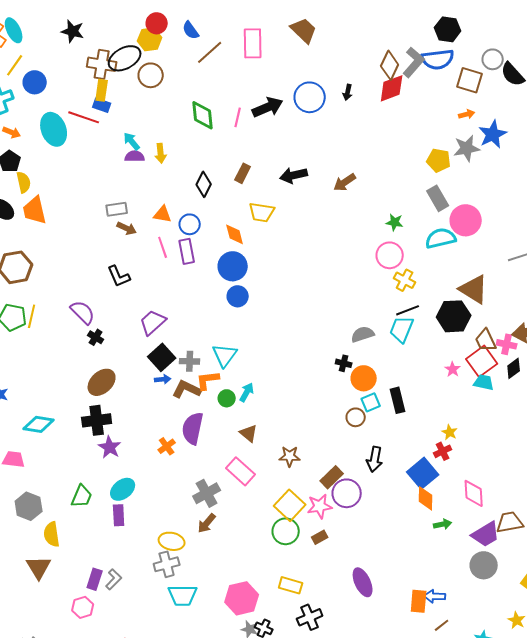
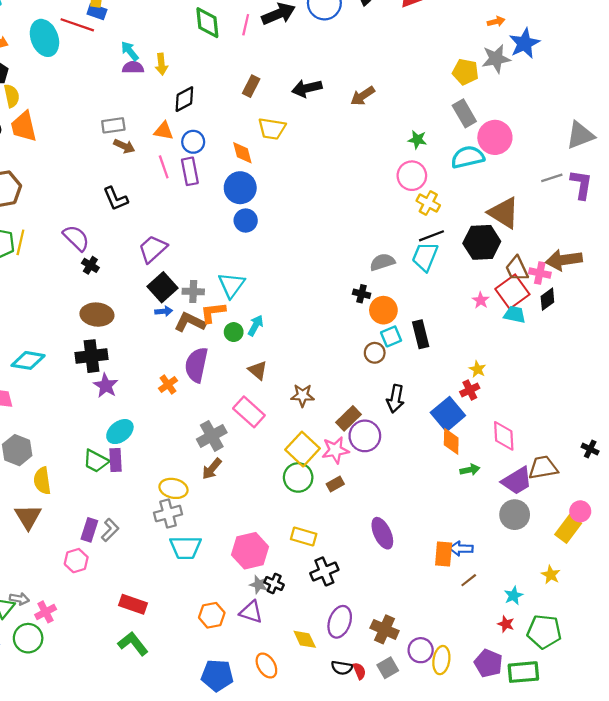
black diamond: (204, 184) -> (184, 99), moved, turned 35
brown ellipse: (102, 382) -> (97, 315), turned 48
green trapezoid: (82, 496) -> (96, 461), moved, turned 95

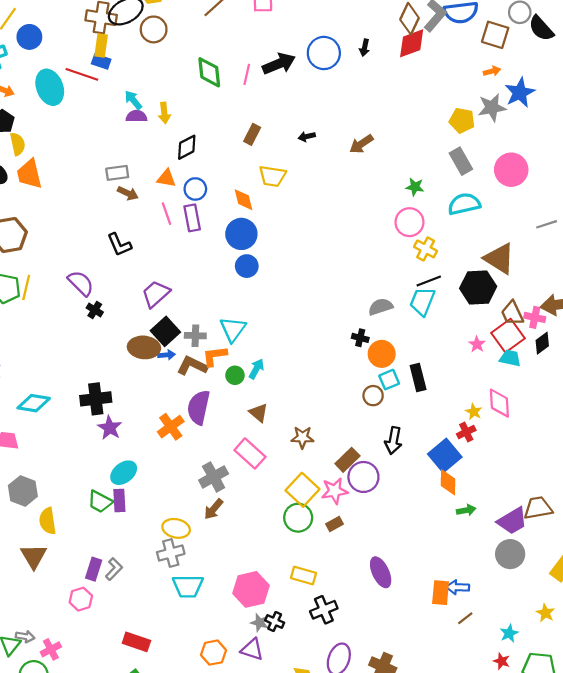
black arrow: (307, 88) -> (307, 137), size x0.6
pink circle: (495, 137) -> (511, 170), moved
brown ellipse: (97, 315) -> (144, 347), moved
orange cross: (168, 385) -> (171, 427), size x1.4
pink diamond: (504, 436) -> (499, 403), moved

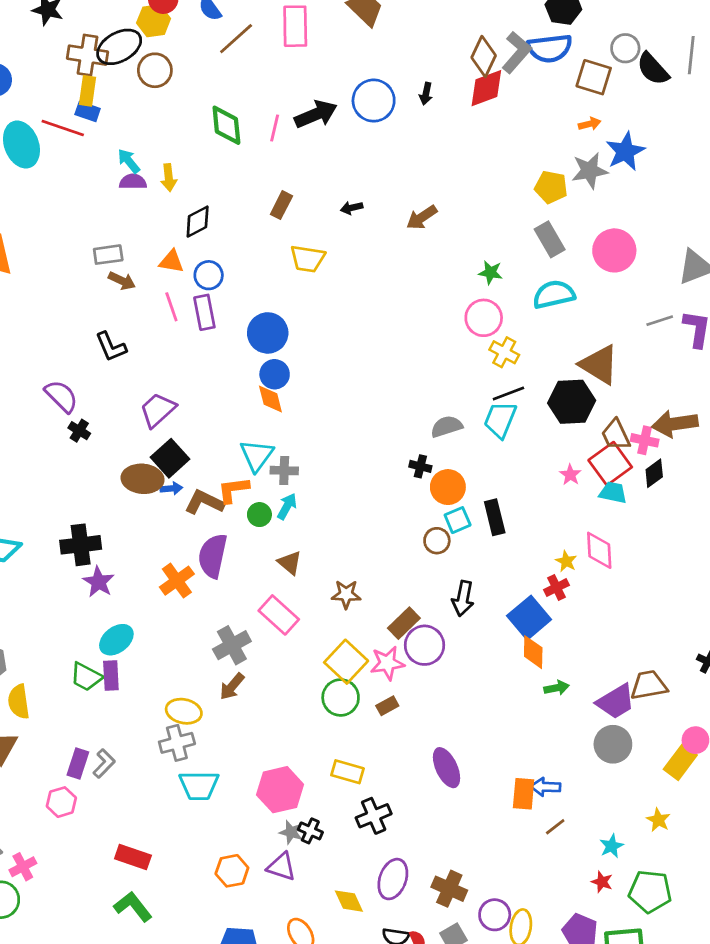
orange diamond: (244, 200) -> (270, 399), moved
gray cross: (195, 336) -> (284, 471), moved

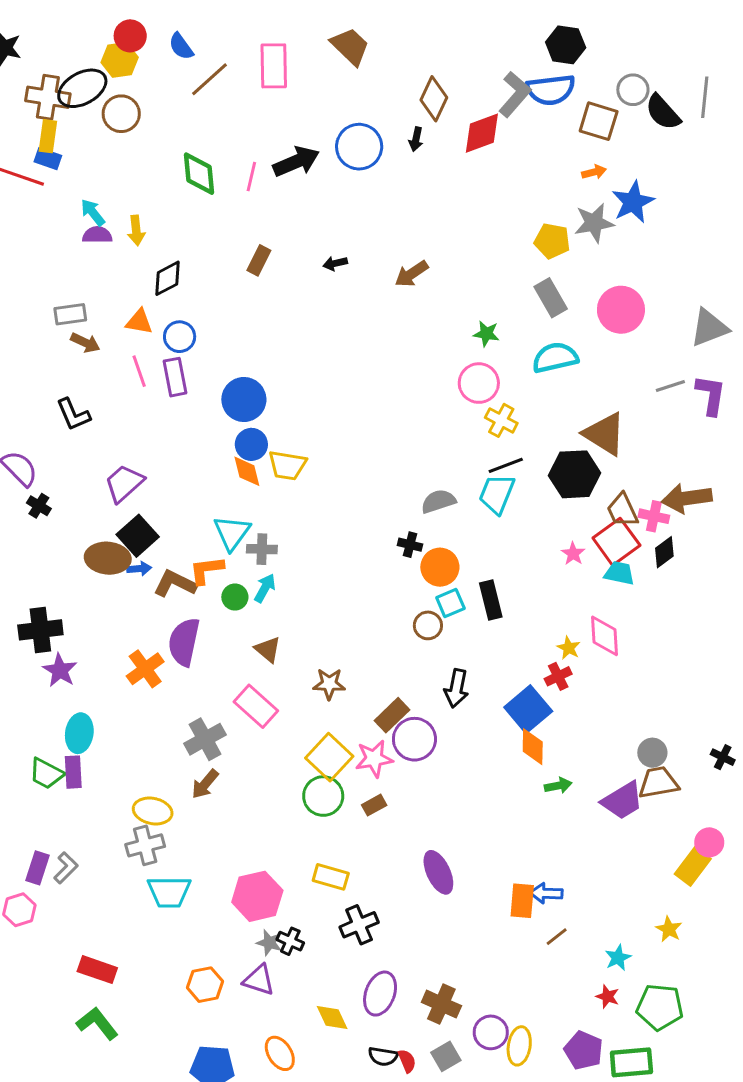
brown diamond: (484, 57) -> (434, 99), moved
yellow trapezoid: (308, 259) -> (287, 465), moved
cyan ellipse: (116, 640) -> (79, 733), turned -44
gray circle: (613, 744) -> (652, 753), moved, size x0.7

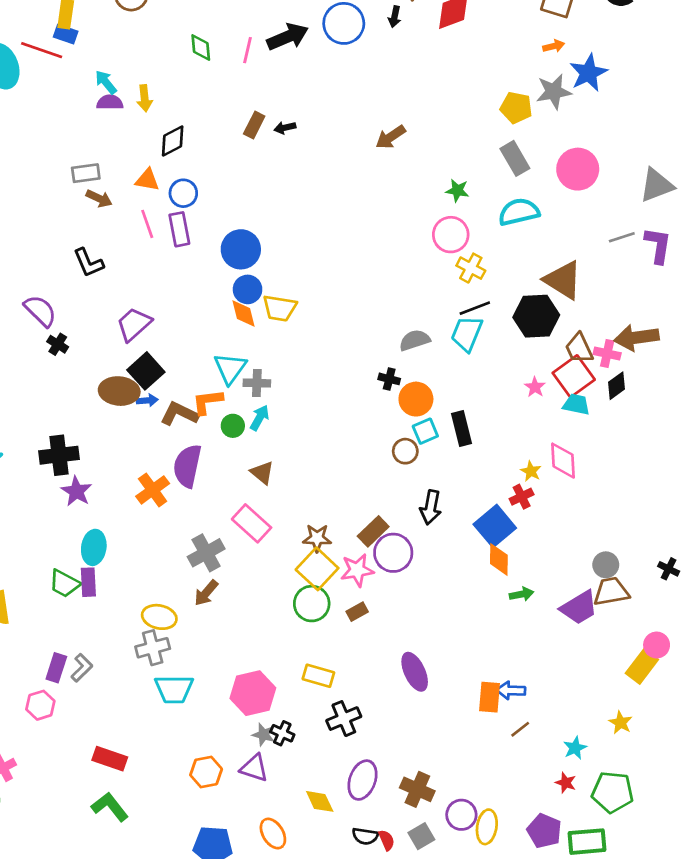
green diamond: (199, 174) -> (201, 47), size x0.7
black arrow: (335, 263) -> (285, 128), moved
brown star: (329, 684) -> (317, 538), moved

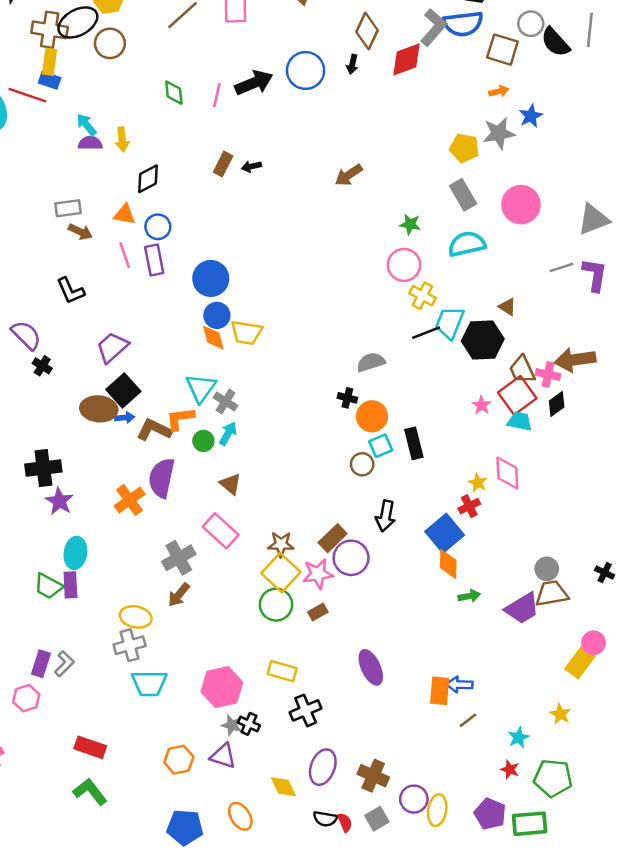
blue star: (588, 73) -> (531, 116), size x0.7
brown triangle: (563, 280) -> (507, 307), size x0.5
cyan trapezoid: (467, 334) -> (450, 323), moved
gray cross: (257, 383) -> (226, 402), turned 30

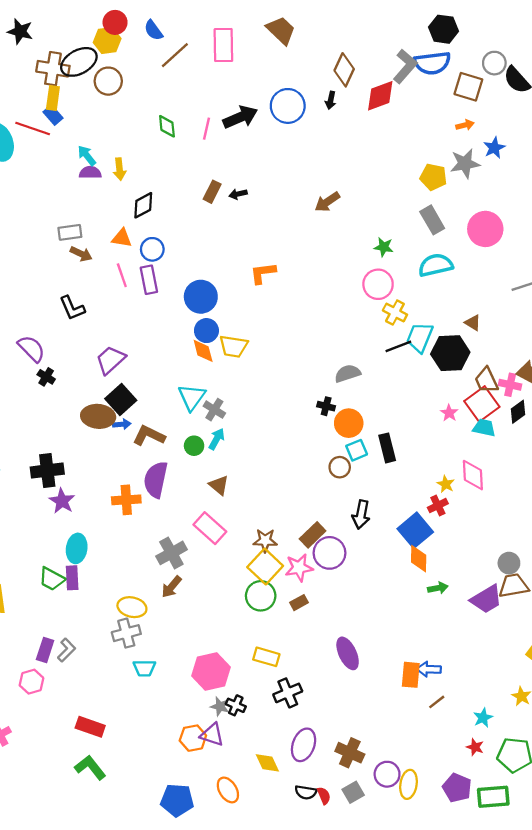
blue rectangle: (50, 80) -> (53, 115), turned 30
orange L-shape: (180, 419) -> (263, 273), moved
orange cross: (130, 500) -> (126, 500), turned 32
cyan trapezoid: (149, 683) -> (144, 668), size x0.7
orange hexagon: (179, 760) -> (193, 738), moved

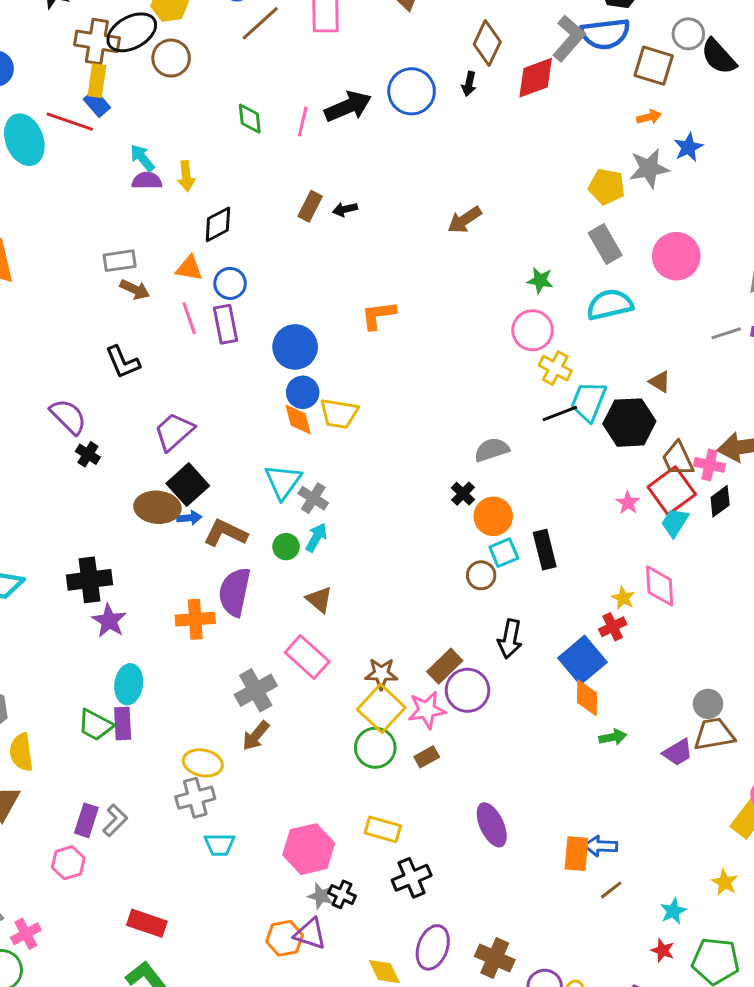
black cross: (326, 406) -> (463, 494), turned 30
cyan trapezoid: (484, 428) -> (675, 522), turned -70
purple trapezoid: (486, 599) -> (678, 752), size x0.7

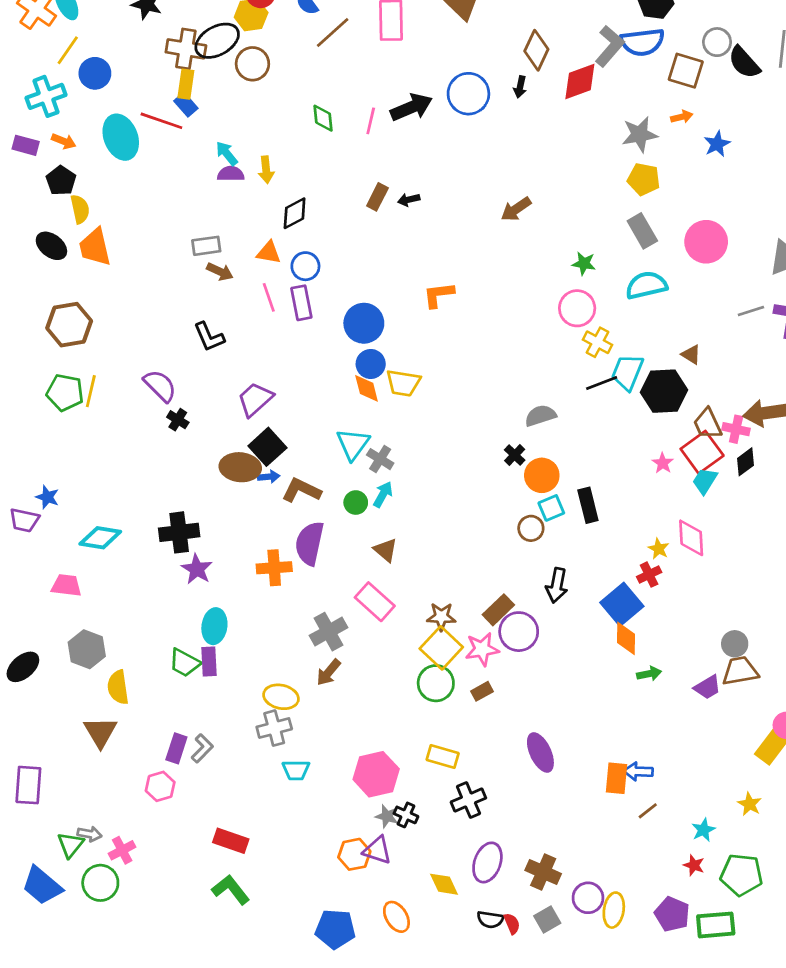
gray star: (649, 168) -> (640, 134), moved

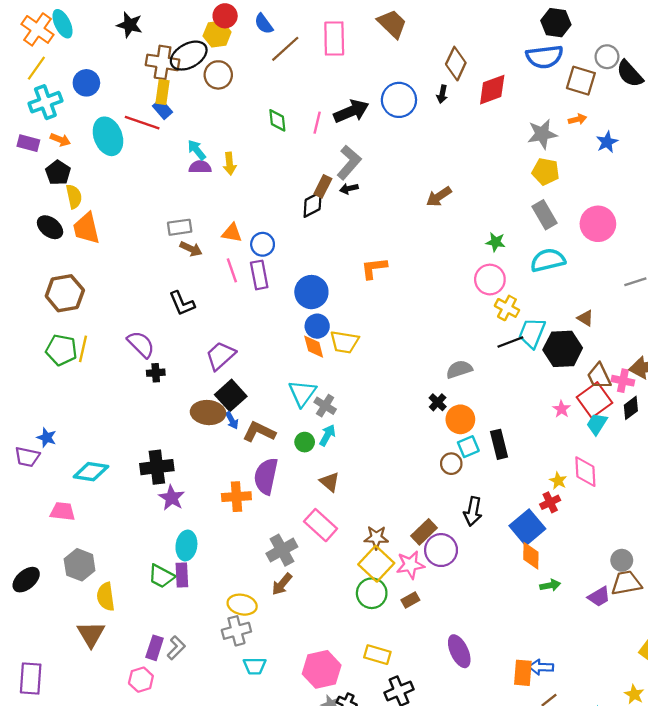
gray L-shape: (610, 46) -> (349, 162), moved
yellow line: (68, 50) -> (36, 68), moved
black diamond: (295, 213) -> (313, 204), moved
black cross: (178, 420) -> (156, 373), turned -36
blue arrow: (269, 477) -> (232, 420), turned 66

